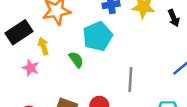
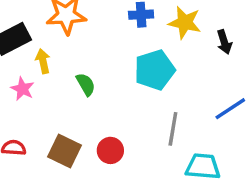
cyan pentagon: (98, 36) -> (155, 70), moved
gray line: (130, 80) -> (173, 129), moved

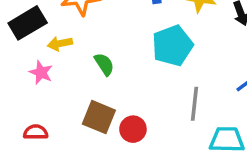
yellow arrow: (43, 61) -> (60, 44), turned -85
brown square: (64, 151) -> (99, 117), moved

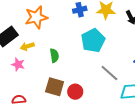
green semicircle: (104, 64) -> (54, 56), turned 32
gray line: (194, 104) -> (109, 73), turned -48

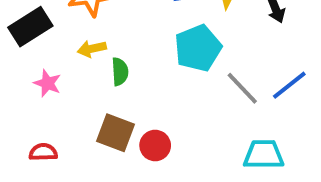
yellow arrow: (27, 46) -> (92, 49), moved
gray line: (109, 73) -> (242, 88), moved

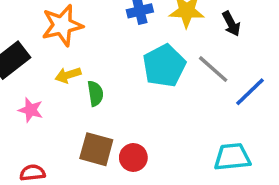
gray line: (242, 88) -> (213, 69), moved

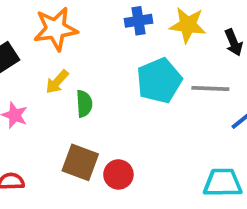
gray line: (213, 69) -> (210, 89), turned -44
yellow arrow: (68, 75) -> (57, 82), turned -35

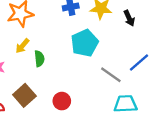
gray line: (210, 89) -> (111, 75), moved, turned 35
brown square: (80, 162) -> (24, 95), moved, turned 30

